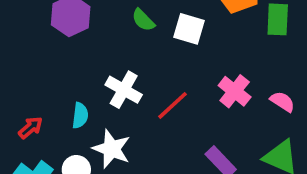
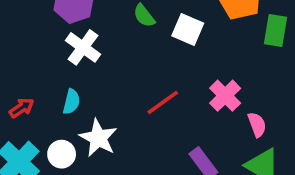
white cross: (124, 90) -> (83, 47), moved
pink semicircle: (282, 102) -> (257, 125), moved, turned 30

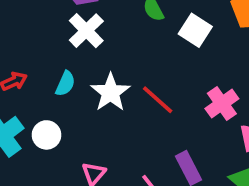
red line: (163, 102) -> (158, 100), turned 68
white star: (98, 138) -> (110, 92), moved

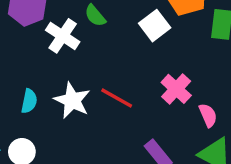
white square: (195, 30) -> (155, 26), moved, turned 32
white cross: (86, 31) -> (63, 36), moved

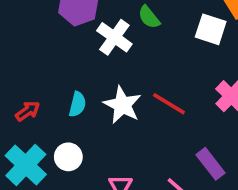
white square: (155, 26) -> (211, 29), turned -36

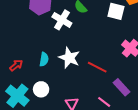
red line: (169, 104) -> (97, 67), moved

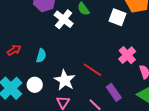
white star: (69, 58) -> (65, 80), moved
red arrow: (16, 65) -> (14, 50), moved

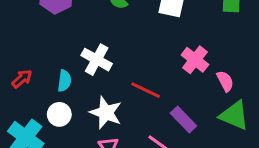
white cross: (64, 19) -> (97, 60), moved
white circle: (35, 85) -> (59, 114), moved

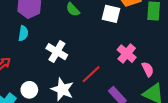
cyan semicircle: (64, 81) -> (23, 33), moved
red line: (146, 90) -> (91, 74), turned -70

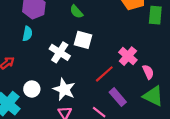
white square: (111, 14) -> (83, 40), moved
red line: (91, 74) -> (104, 74), moved

